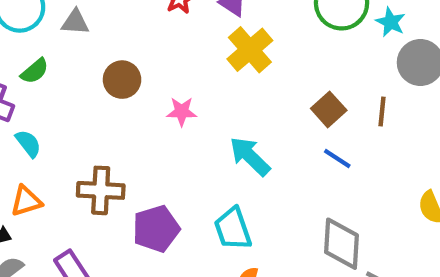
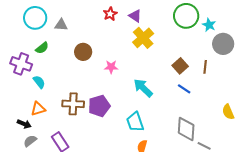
purple pentagon: (156, 229) -> (99, 106), moved

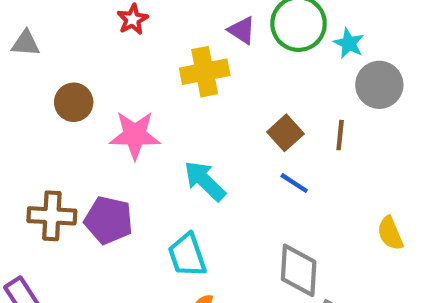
purple triangle: (135, 16) -> (242, 30), moved
yellow cross: (143, 38) -> (205, 72), turned 30
pink star: (111, 67) -> (135, 135), size x1.6
purple pentagon: (99, 106) -> (109, 220), turned 30

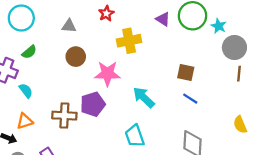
gray triangle: (26, 43) -> (69, 26), moved
yellow cross: (205, 72) -> (129, 41), moved
brown square: (285, 133) -> (186, 72), turned -36
brown line: (340, 135) -> (239, 74), moved
purple pentagon: (109, 220) -> (93, 104), moved, turned -30

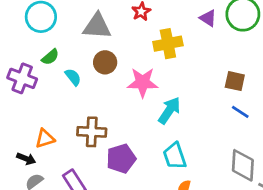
gray triangle: (69, 26) -> (97, 26), size x1.6
cyan semicircle: (26, 91) -> (73, 77), moved
cyan arrow: (144, 97) -> (169, 110), moved, turned 80
purple pentagon: (93, 104) -> (121, 159), moved

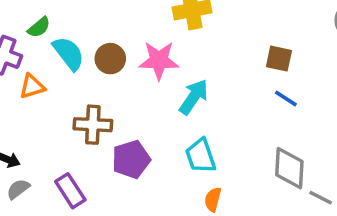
brown circle: (105, 62) -> (110, 59), moved
cyan semicircle: (73, 77) -> (69, 53), size x1.5
orange triangle: (45, 139) -> (32, 86), moved

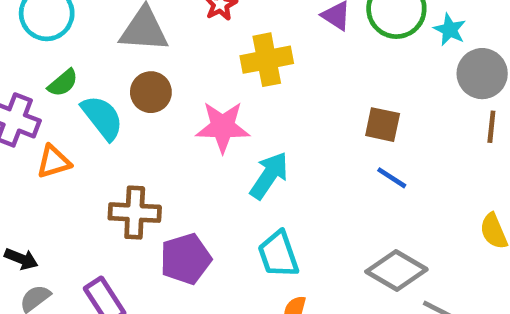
brown circle: (110, 59) -> (151, 92), moved
gray diamond: (289, 168) -> (396, 270), turned -63

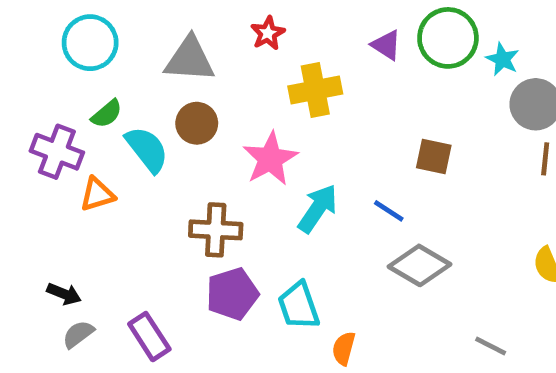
pink star: (223, 127) -> (270, 159), turned -30
blue line: (392, 178) -> (389, 211), moved
brown cross: (135, 213) -> (216, 230), moved
cyan trapezoid: (278, 254) -> (299, 306), moved
gray diamond: (396, 270) -> (420, 265), moved

